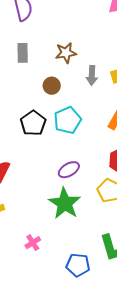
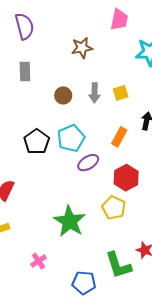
brown star: (66, 53) -> (82, 48), moved
brown circle: (52, 86) -> (63, 95), moved
purple ellipse: (69, 170) -> (88, 163), moved

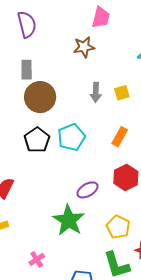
pink trapezoid: (119, 20) -> (101, 17), moved
brown circle: (63, 95) -> (40, 97), moved, size x1.8
purple ellipse: (88, 163) -> (88, 190), moved
yellow pentagon: (114, 208) -> (118, 227), moved

